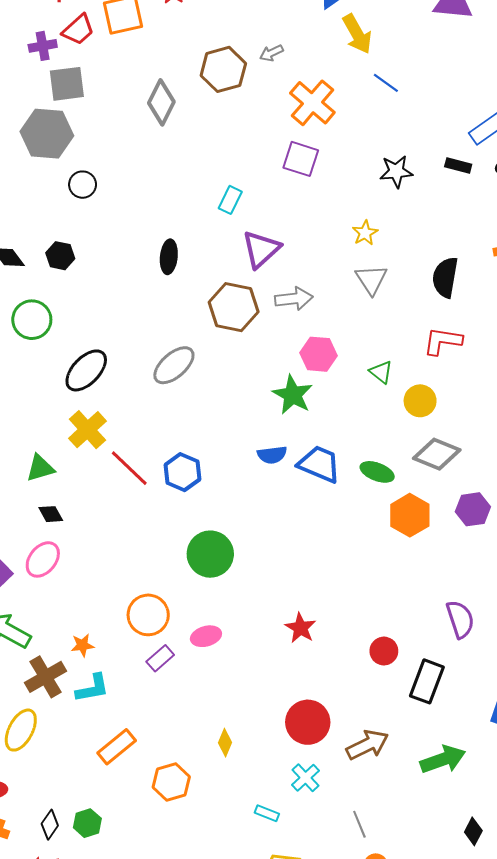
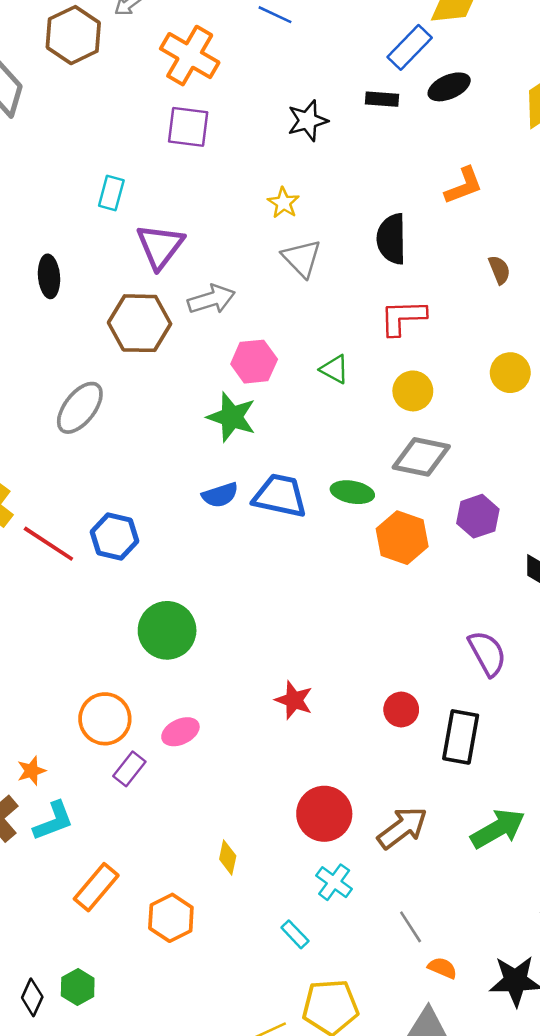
yellow circle: (420, 401) -> (413, 391), moved
cyan rectangle: (267, 813) -> (295, 934), turned 35

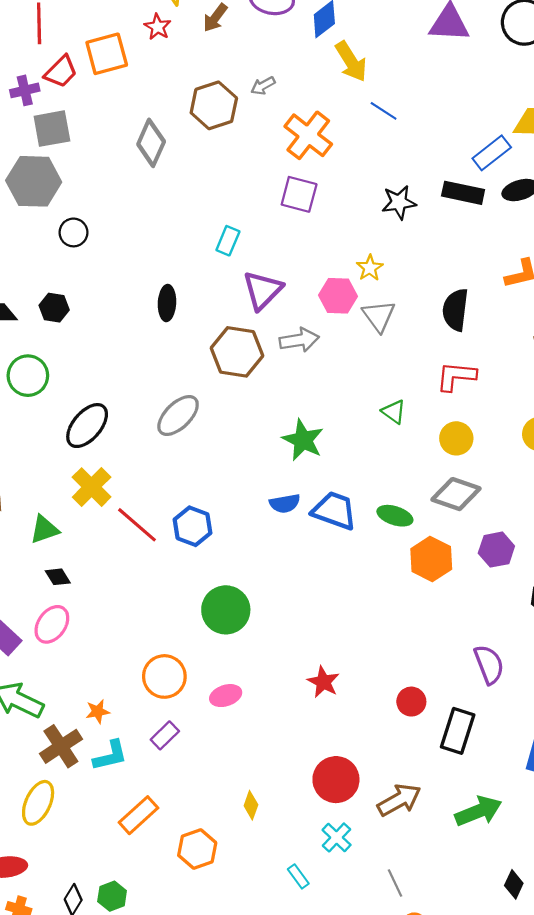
black rectangle: (382, 99) -> (463, 193), size x1.5
pink hexagon: (254, 362) -> (338, 296), moved
purple rectangle: (129, 769) -> (165, 735), moved

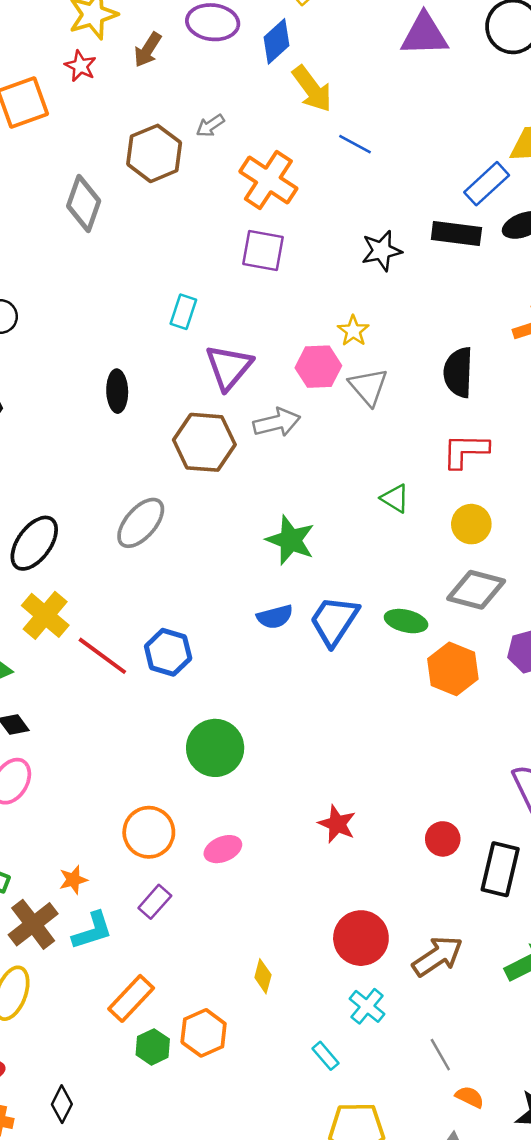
blue trapezoid: (334, 511) -> (334, 621), turned -72
green hexagon: (112, 896) -> (153, 1047), moved

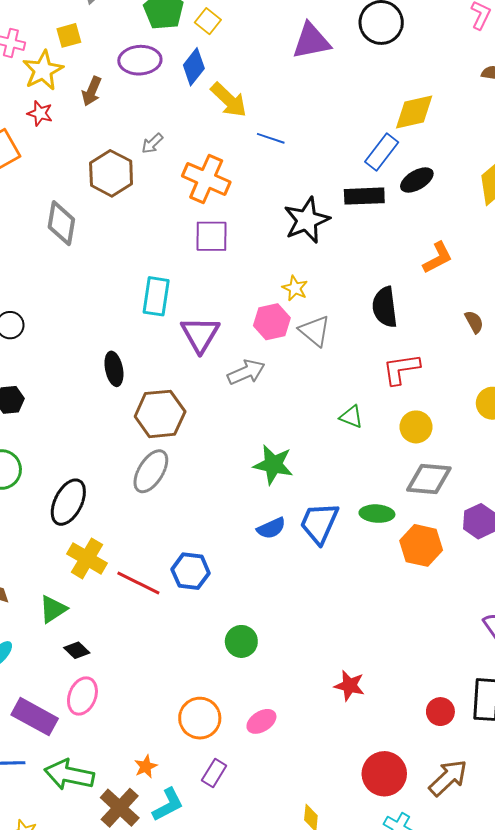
black star: (382, 251) -> (307, 220), size x1.4
cyan rectangle: (183, 312) -> (156, 296), size x1.4
brown hexagon: (204, 442) -> (160, 414), moved
green circle: (215, 748) -> (241, 641), size x0.7
red circle: (443, 839) -> (440, 712), moved

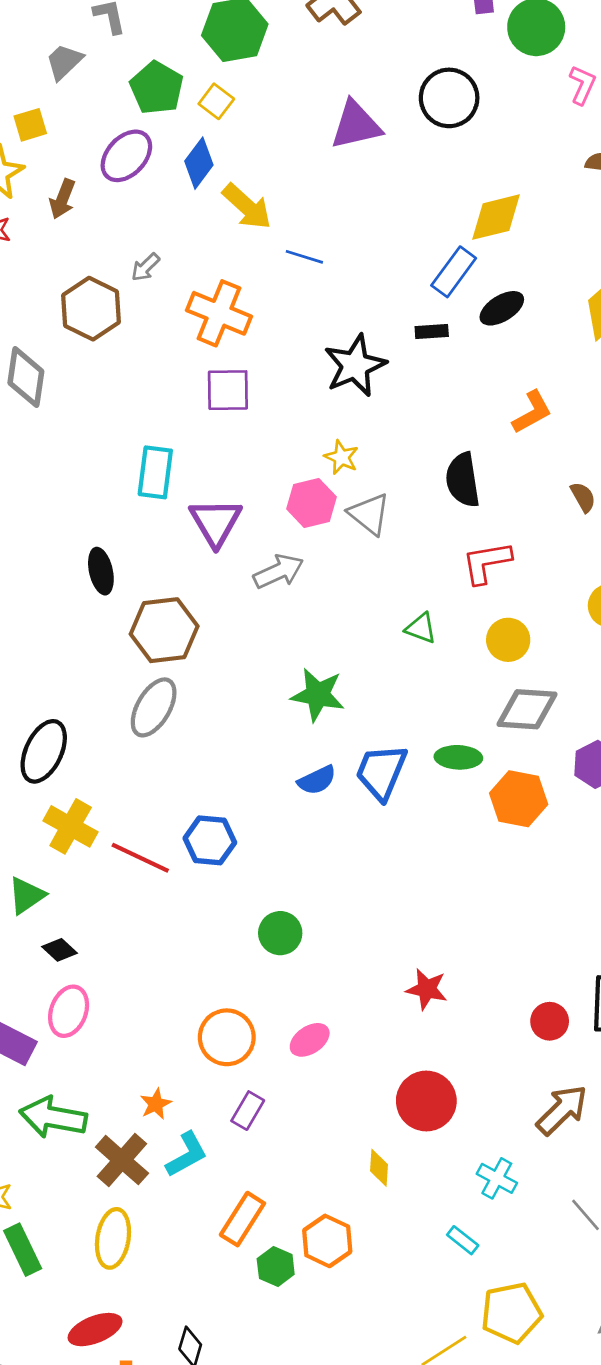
purple ellipse: (140, 60) -> (126, 156), turned -42
black rectangle: (364, 196) -> (432, 331), size x0.6
red circle: (384, 774) -> (426, 1101), moved

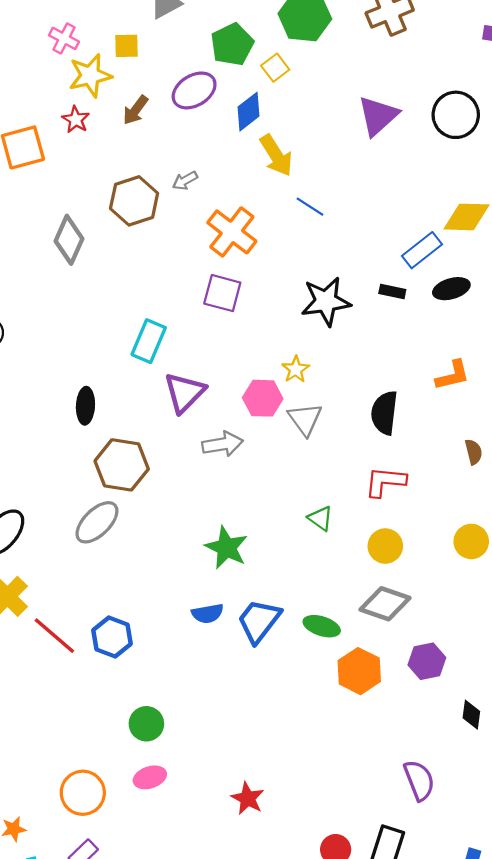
purple triangle: (356, 125) -> (378, 116), turned -45
pink ellipse: (310, 1040) -> (150, 777), moved

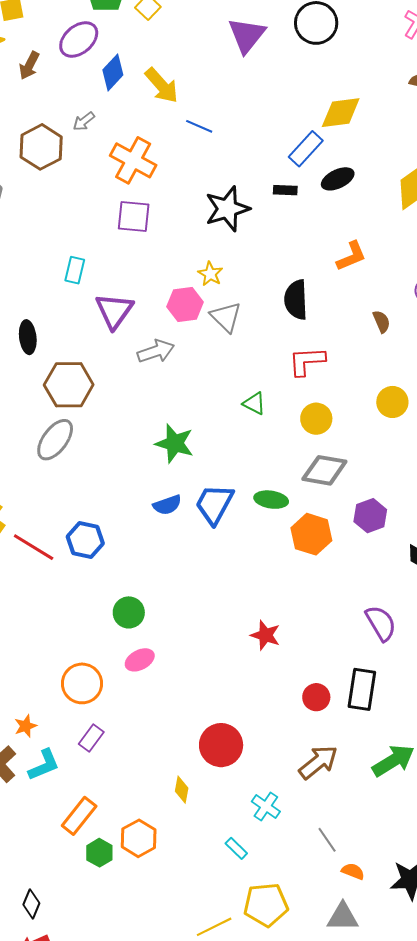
blue diamond: (249, 112) -> (113, 72), moved
cyan rectangle: (149, 341) -> (75, 270), size x0.7
red star: (248, 798) -> (265, 635), moved

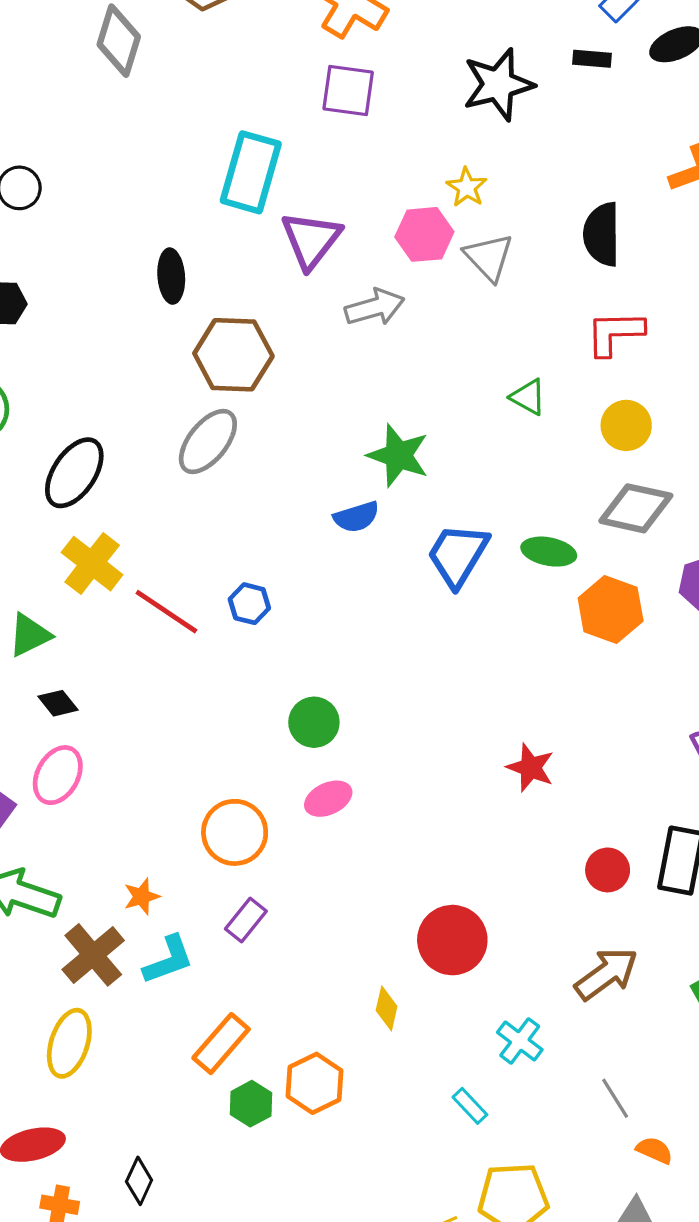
cyan rectangle: (75, 270) -> (251, 172), size x1.8
blue semicircle: (167, 505) -> (356, 517), moved
blue hexagon: (85, 540) -> (249, 604), size x0.7

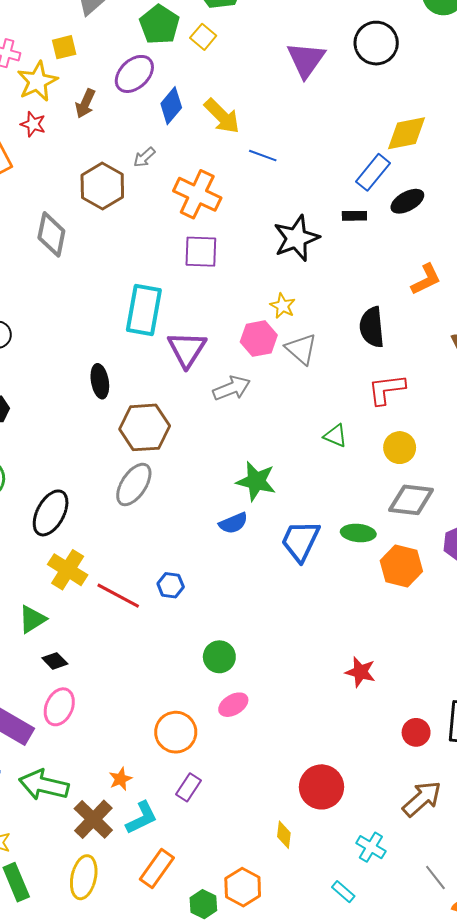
orange rectangle: (221, 1044) -> (157, 868), moved

